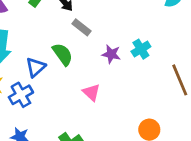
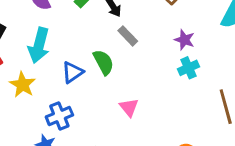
purple star: (111, 54) -> (184, 40), moved
blue cross: (21, 95) -> (59, 116), moved

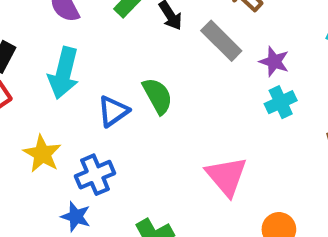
gray rectangle: (128, 36) -> (221, 41), moved, size x1.4
yellow star: (22, 85) -> (42, 154), moved
pink triangle: (129, 107) -> (227, 176), moved, size x1.5

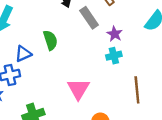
blue triangle: (113, 111) -> (23, 54), moved

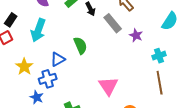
cyan cross: (114, 56) -> (159, 56), moved

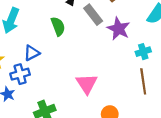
purple star: (136, 35) -> (119, 29), size x1.5
green semicircle: (80, 45) -> (58, 26), moved

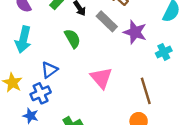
brown line: (143, 81) -> (146, 91), moved
pink triangle: (87, 84) -> (101, 78), moved

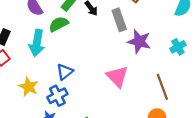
gray rectangle: (107, 21) -> (119, 20), turned 30
purple star: (135, 32) -> (139, 41), moved
green semicircle: (72, 39) -> (59, 24), moved, turned -84

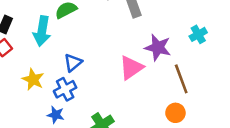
purple star: (139, 41) -> (158, 47), moved
pink triangle: (117, 77) -> (131, 68), turned 40

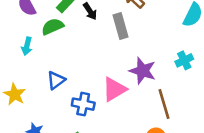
cyan arrow: (42, 31) -> (27, 46), size x0.6
blue cross: (65, 89) -> (83, 104), moved, turned 35

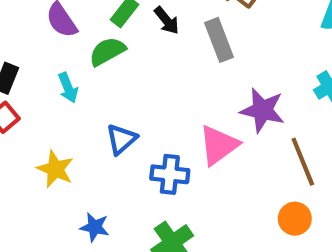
cyan arrow: (27, 46) -> (68, 88), turned -30

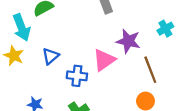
cyan arrow: (68, 88) -> (21, 27), size x1.6
yellow star: (55, 169) -> (14, 56), moved

